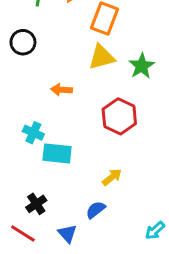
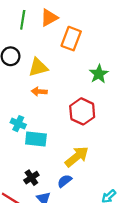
yellow triangle: (102, 57) -> (38, 67), moved
yellow arrow: (112, 177) -> (77, 157), size x1.6
black cross: (36, 204) -> (31, 178), moved

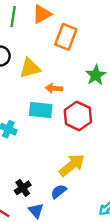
orange arrow: (39, 92) -> (54, 88), moved
cyan rectangle: (36, 139) -> (41, 110), moved

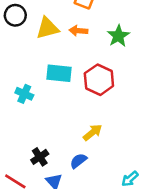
orange arrow: (54, 88) -> (78, 31), moved
yellow arrow: (72, 165) -> (93, 132), size x0.7

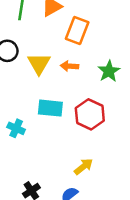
yellow triangle: (47, 28) -> (39, 64), turned -45

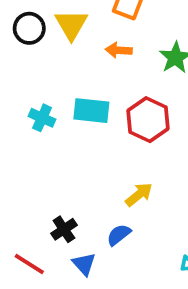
yellow triangle: (39, 64) -> (71, 25), moved
cyan cross: (16, 128) -> (42, 118), moved

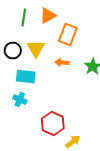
cyan rectangle: (91, 111) -> (26, 76), moved
red hexagon: (148, 120) -> (53, 124), moved

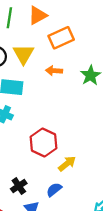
orange rectangle: (68, 34) -> (61, 38), turned 45

